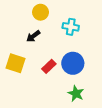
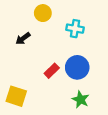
black arrow: (33, 36) -> (23, 39), moved
yellow square: (15, 63) -> (16, 96), moved

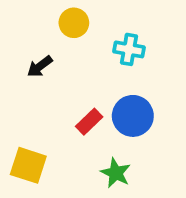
green star: (81, 100) -> (116, 173), moved

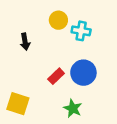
yellow circle: (74, 23) -> (58, 20), moved
black arrow: (40, 67) -> (25, 42), turned -63

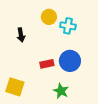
red rectangle: (56, 76) -> (47, 64), turned 32

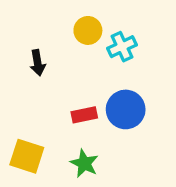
cyan cross: (68, 26) -> (122, 47), turned -35
green star: (61, 91) -> (84, 163), moved

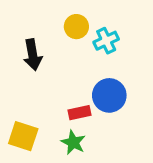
black arrow: (38, 63) -> (33, 55), size x1.4
red rectangle: (84, 115) -> (80, 113), moved

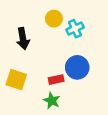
yellow square: (23, 136) -> (16, 80), moved

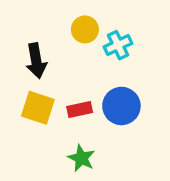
yellow square: (16, 80) -> (38, 108), moved
red rectangle: (56, 80) -> (80, 109), moved

